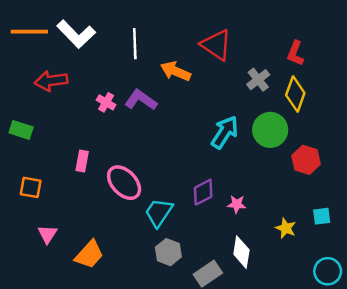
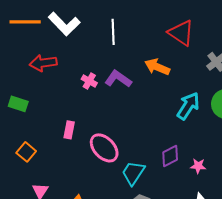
orange arrow: (176, 71) -> (157, 67), moved
orange square: (31, 187) -> (26, 152), turned 30

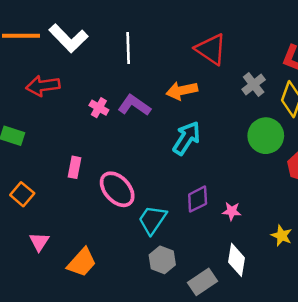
orange arrow: (157, 67) -> (182, 91), turned -35
cyan arrow: (188, 106) -> (187, 138), moved

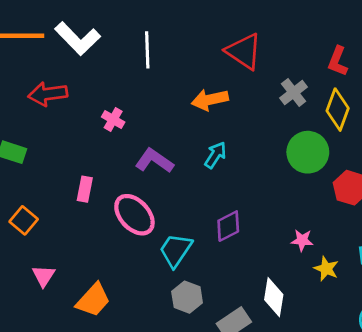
purple L-shape: (134, 105) -> (154, 161), moved
cyan arrow: (187, 138) -> (215, 155), size x0.7
pink star: (232, 211) -> (302, 240), moved

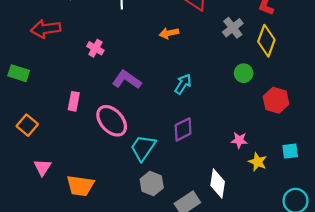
orange arrow: (210, 100) -> (169, 33), size x0.7
green circle: (308, 152) -> (244, 73), size x0.6
cyan arrow: (215, 155) -> (183, 84), moved
orange trapezoid: (93, 300) -> (80, 186), turned 56

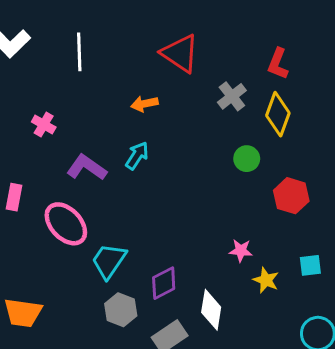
cyan arrow: (183, 84) -> (137, 156), moved
purple diamond: (183, 129) -> (164, 283), moved

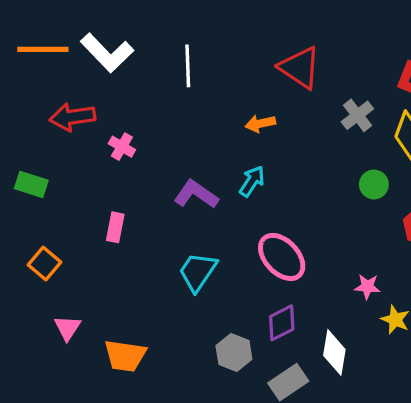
pink cross: (44, 125) -> (122, 147), moved
pink ellipse: (66, 224) -> (282, 257), moved
cyan trapezoid: (109, 261) -> (198, 272), moved

